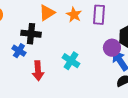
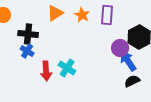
black cross: (31, 34) -> (28, 34), moved
cyan cross: (71, 61) -> (67, 68), moved

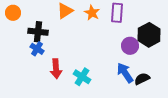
blue arrow: (128, 61) -> (125, 73), moved
cyan cross: (67, 68) -> (82, 77), moved

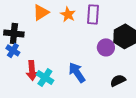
blue arrow: (125, 73) -> (77, 72), moved
cyan cross: (82, 77) -> (45, 77), moved

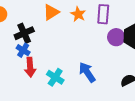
black cross: (14, 33) -> (24, 33), turned -30
purple circle: (106, 47) -> (116, 37), moved
red arrow: (32, 70) -> (30, 67), moved

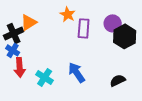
orange triangle: (51, 12) -> (29, 22), moved
purple rectangle: (103, 14) -> (84, 28), moved
purple circle: (116, 37) -> (113, 23), moved

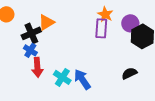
orange star: (68, 14) -> (105, 14), moved
blue arrow: (77, 72) -> (82, 79), moved
black semicircle: (118, 80) -> (129, 73), moved

